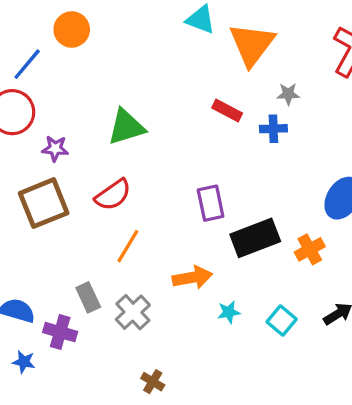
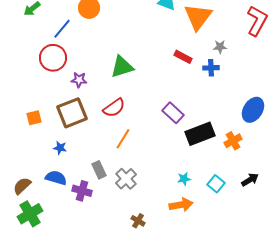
purple rectangle: (211, 203) -> (173, 113), turned -35
orange arrow: (192, 277) -> (181, 205), moved
blue star: (24, 362) -> (60, 148), moved

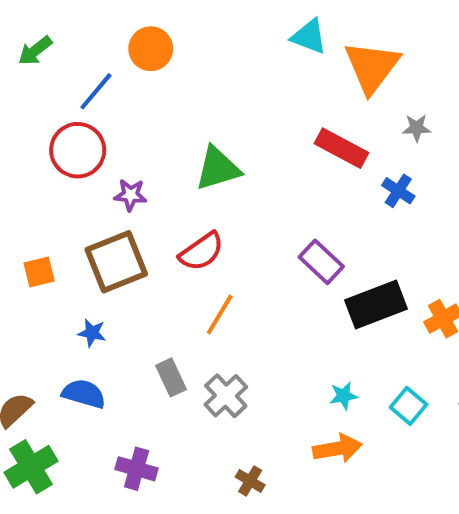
red rectangle: (183, 57) -> (342, 148), size x1.4
blue cross: (211, 68) -> (398, 191), moved, turned 35
purple cross: (82, 191) -> (137, 469), moved

